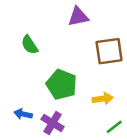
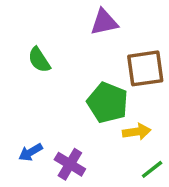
green pentagon: (62, 85) -> (108, 103), moved
blue arrow: (23, 114) -> (31, 152), turned -42

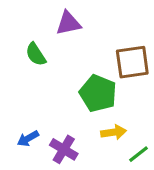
purple triangle: (104, 22) -> (68, 23), moved
yellow arrow: (137, 132) -> (114, 132), moved

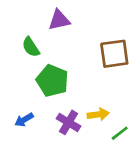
green pentagon: (98, 93) -> (52, 81), moved
purple cross: (64, 149) -> (69, 122), moved

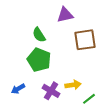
purple triangle: (59, 20) -> (65, 15), moved
green semicircle: (31, 47) -> (39, 35), moved

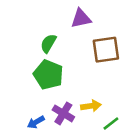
green semicircle: (39, 35) -> (48, 43), turned 63
blue arrow: (18, 89) -> (36, 122), moved

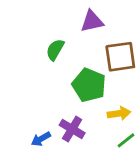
green pentagon: (48, 75) -> (89, 85), moved
yellow arrow: (91, 106) -> (119, 113), moved

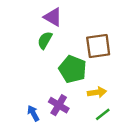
purple triangle: (92, 21) -> (53, 17), moved, turned 42
blue arrow: (41, 139) -> (33, 113), turned 91

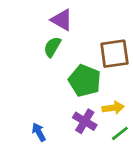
purple cross: (59, 105) -> (85, 121), moved

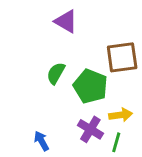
green semicircle: (52, 47) -> (56, 73), moved
green line: (120, 133) -> (116, 142), moved, turned -36

